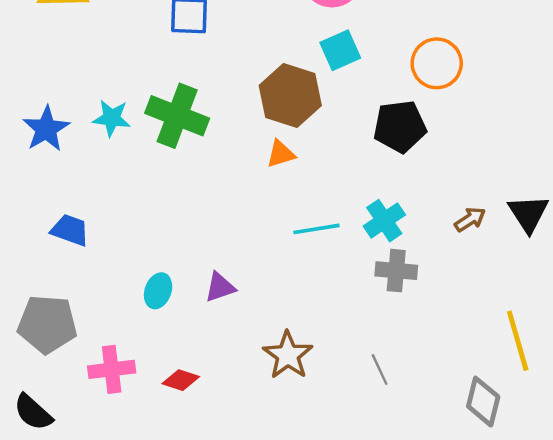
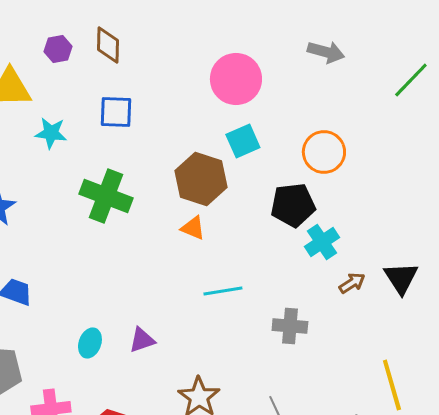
cyan star: (112, 118) -> (51, 133), moved
orange triangle: (281, 154) -> (193, 228), turned 40
cyan cross: (384, 221) -> (322, 242), moved

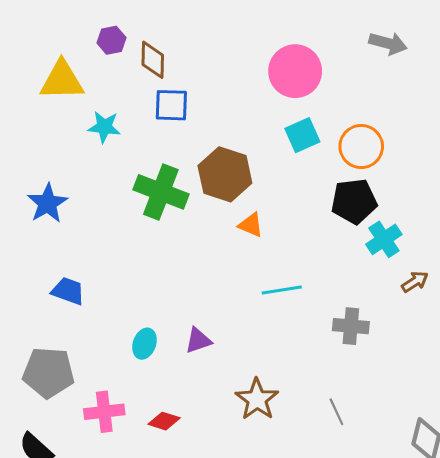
brown diamond: (108, 45) -> (153, 60), moved
orange circle: (324, 152) -> (361, 147), moved
brown hexagon: (201, 179) -> (225, 174), moved

